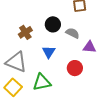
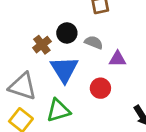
brown cross: (25, 32) -> (42, 45), moved
blue triangle: (49, 52) -> (64, 69), size x1.6

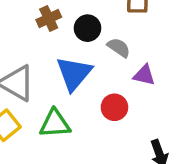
brown cross: (42, 45) -> (49, 18), moved

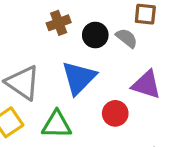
gray semicircle: (119, 48) -> (127, 38), moved
purple triangle: (144, 75) -> (146, 85), size x1.4

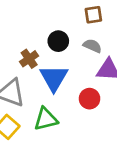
brown cross: (59, 23) -> (29, 59), moved
gray semicircle: (127, 38) -> (92, 46), moved

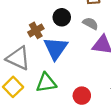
red circle: (90, 99) -> (82, 96), moved

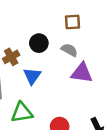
blue triangle: (56, 48) -> (32, 76), size x0.7

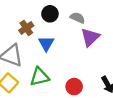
purple triangle: (82, 73) -> (90, 37), turned -48

